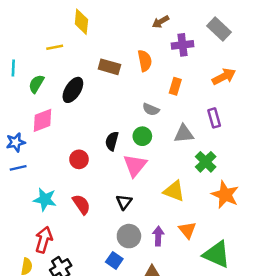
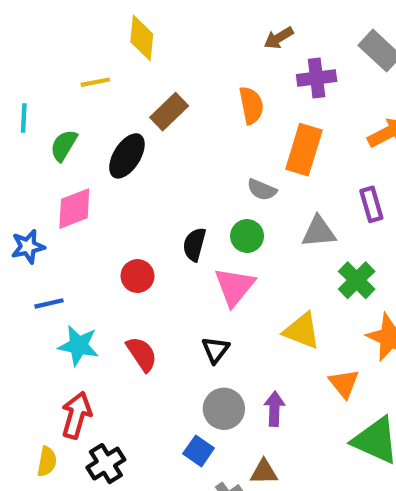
brown rectangle: (109, 67) -> (169, 112), moved, turned -60
orange rectangle: (175, 86) -> (304, 150), size x1.6
blue line: (18, 168) -> (49, 303), moved
orange triangle: (187, 230) -> (344, 383), moved

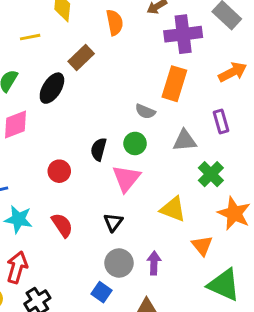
purple cross: (317, 78) -> (183, 34), size x1.4
orange semicircle: (251, 105) -> (115, 22), moved

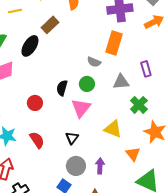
orange arrow: (233, 72) -> (154, 22), moved

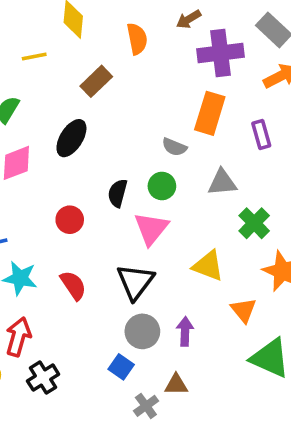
black ellipse: (30, 46) -> (71, 138), moved
purple rectangle: (146, 69) -> (261, 135), moved
black triangle: (72, 138) -> (135, 282), size x1.6

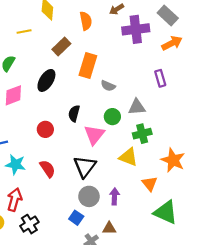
orange rectangle: (210, 113) -> (88, 66), moved
green circle: (162, 186) -> (112, 117), moved
green cross: (254, 223) -> (142, 134), moved, turned 30

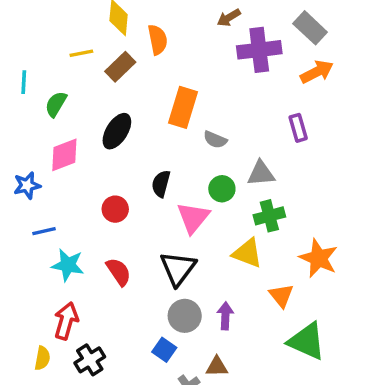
orange semicircle: (86, 21) -> (158, 40), moved
brown rectangle: (61, 46) -> (120, 67), moved

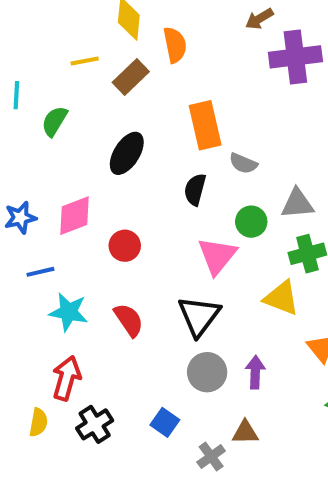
orange rectangle: (183, 107) -> (205, 125), turned -30
pink diamond: (64, 155) -> (75, 216), moved
black semicircle: (161, 184) -> (195, 189), moved
blue square: (164, 350) -> (165, 422), moved

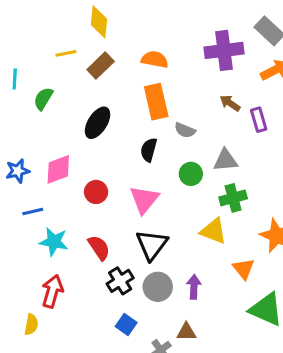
brown arrow: (259, 19) -> (230, 103), moved, turned 65
orange semicircle: (175, 45) -> (155, 59), moved, turned -68
pink triangle: (217, 256) -> (144, 199), moved
black cross: (95, 424) -> (120, 281), moved

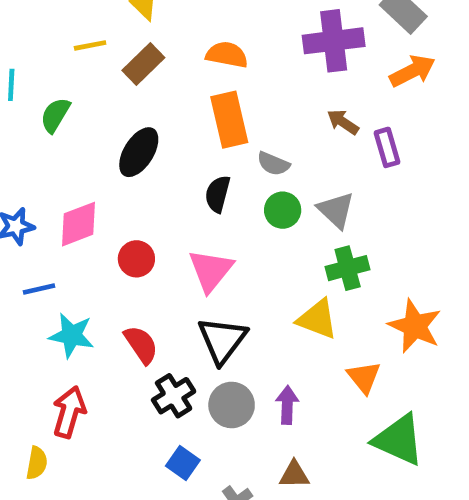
gray triangle: (225, 160) -> (336, 210), turned 48
green circle: (191, 174) -> (283, 210), moved
brown triangle: (186, 332) -> (294, 475), moved

